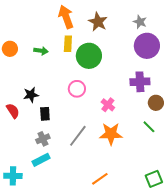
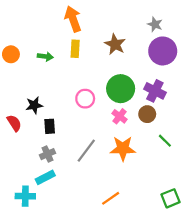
brown star: (98, 22) -> (115, 44), moved
green circle: (89, 56) -> (121, 89), moved
purple cross: (140, 82) -> (155, 91), turned 30
brown circle: (156, 103) -> (147, 114), moved
cyan cross: (13, 176) -> (25, 196), moved

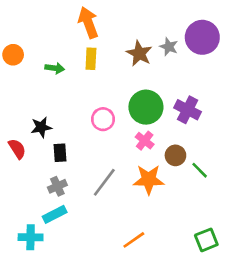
gray star: (155, 24) -> (169, 47), moved
purple circle: (163, 51) -> (202, 37), moved
orange circle: (11, 54) -> (13, 55), moved
brown circle: (147, 114) -> (175, 155), moved

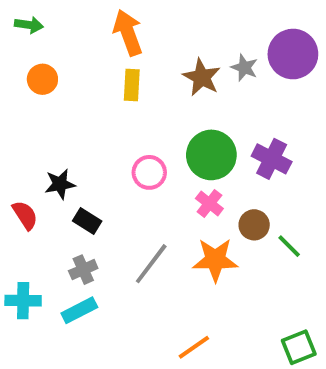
orange circle: (13, 55) -> (42, 79), moved
green arrow: (55, 68) -> (29, 25), moved
black rectangle: (60, 153) -> (87, 221), turned -54
cyan cross: (31, 237) -> (23, 301), moved

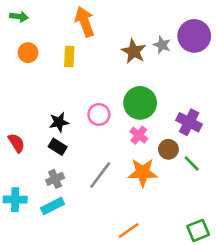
yellow rectangle: (132, 85) -> (69, 57), moved
purple cross: (272, 159) -> (189, 122), moved
black star: (60, 184) -> (59, 122), moved

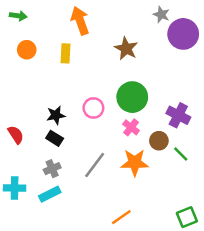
gray star: (162, 45) -> (161, 15), moved

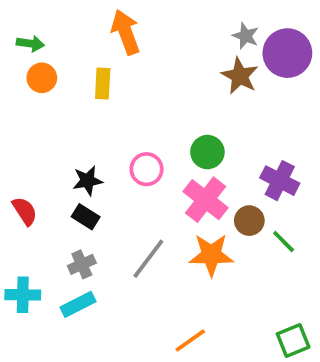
gray star: (161, 15) -> (246, 36), moved
green arrow: (18, 16) -> (30, 44), moved
brown star: (126, 49) -> (240, 76), moved
green circle: (132, 97) -> (207, 152), size x0.7
pink cross: (131, 127) -> (206, 200), size x1.6

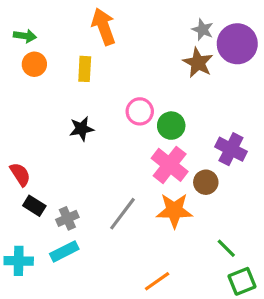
pink circle: (147, 169) -> (140, 111), moved
black star: (88, 181) -> (82, 129), moved
black rectangle: (86, 217) -> (34, 206), moved
green line: (284, 242) -> (226, 248), moved
cyan cross: (23, 295) -> (19, 261), moved

